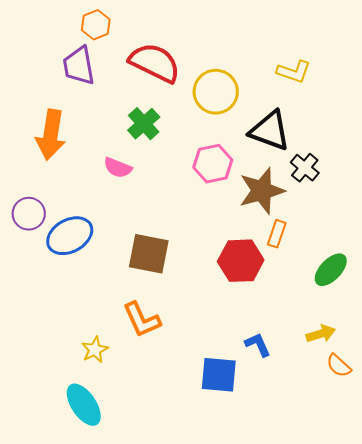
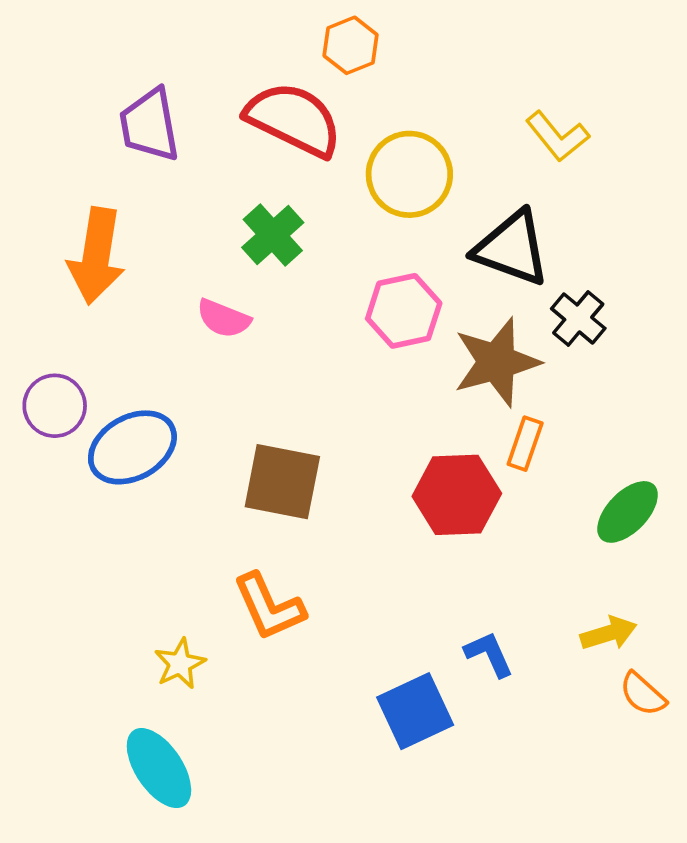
orange hexagon: (96, 25) -> (351, 45), moved
yellow L-shape: (294, 72) -> (557, 136), turned 32
blue square: (219, 375) -> (415, 711), turned -30

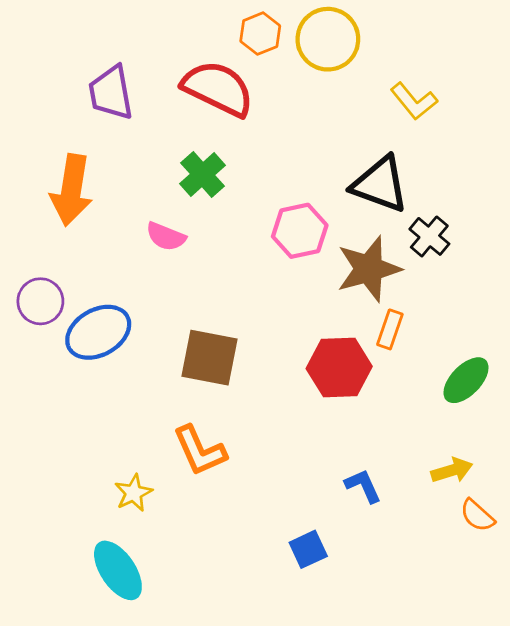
yellow circle: (409, 174) -> (328, 39), moved
blue square: (415, 711) -> (308, 549), moved, size x0.7

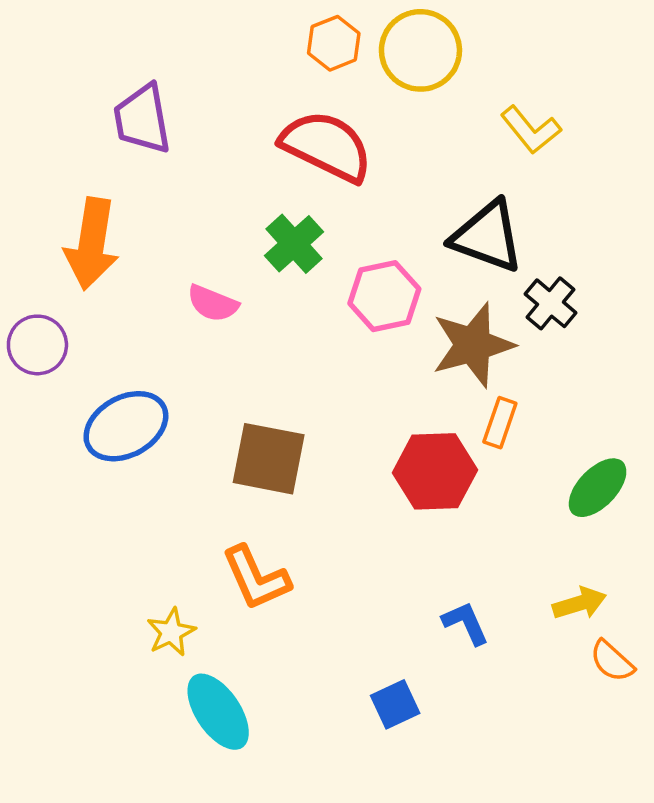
red semicircle: (218, 89) -> (327, 146), moved
green cross: (202, 174) -> (294, 244), moved
purple circle: (40, 301) -> (37, 345), moved
cyan ellipse: (118, 570) -> (218, 712), moved

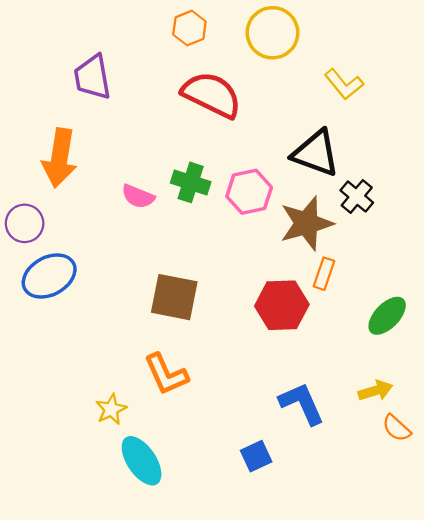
orange hexagon: (334, 43) -> (189, 28), moved
green cross: (294, 244) -> (191, 182), moved, turned -30
blue ellipse: (126, 426) -> (49, 276), moved
blue L-shape: (466, 623) -> (302, 403), size x1.5

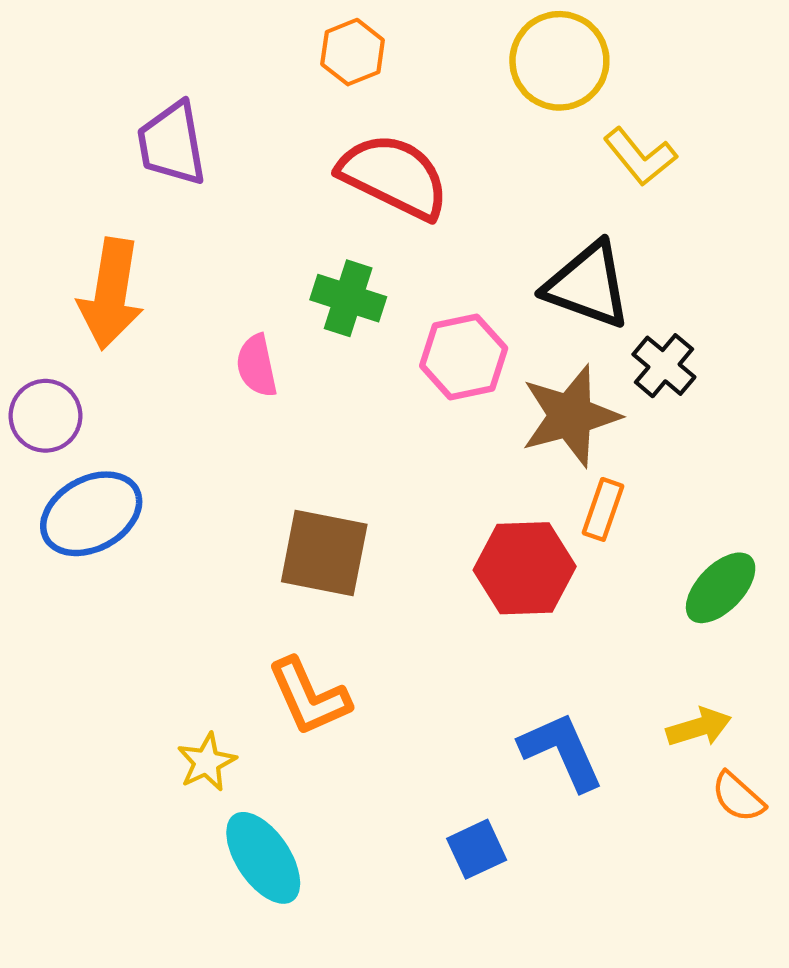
yellow circle: (272, 33) -> (559, 61), moved
green cross: (191, 182) -> (348, 298), moved
pink semicircle: (138, 196) -> (257, 366), turned 56

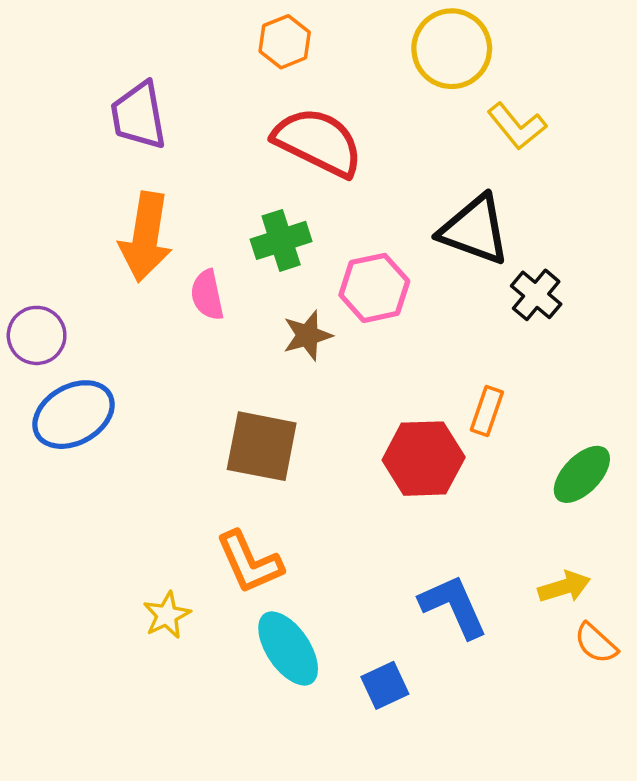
orange arrow: (111, 294) -> (146, 237), moved
green cross: (348, 298) -> (281, 240), turned -36
brown star: (570, 416) -> (307, 335), moved, size x0.6
cyan ellipse: (263, 858) -> (288, 649), moved

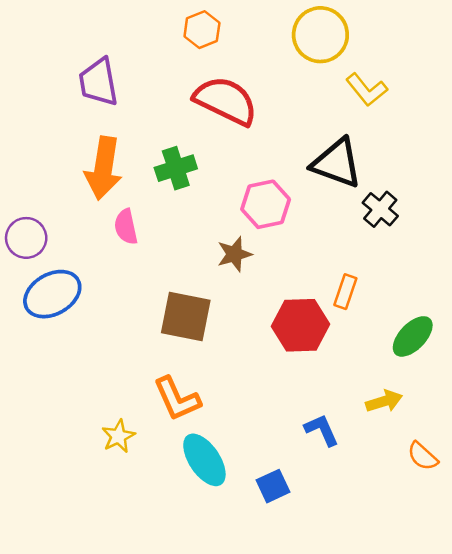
green cross: (281, 240) -> (176, 168), moved
pink semicircle: (207, 295) -> (126, 227), moved
brown star: (307, 335) -> (234, 254), moved
yellow arrow: (564, 587) -> (384, 401), moved
blue L-shape: (453, 606) -> (322, 430), size x0.7

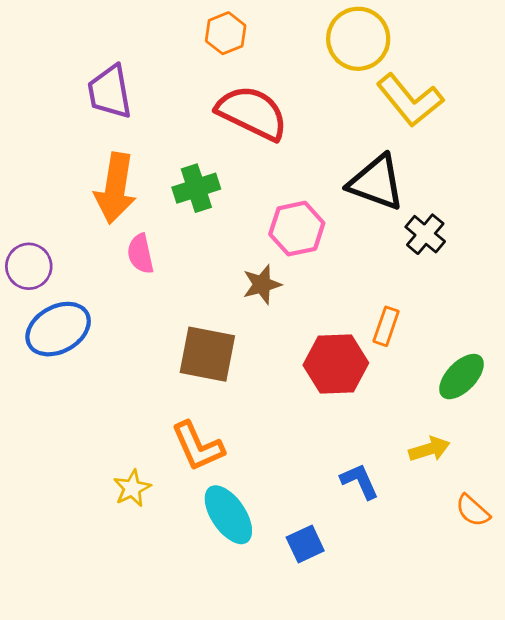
yellow L-shape: (367, 90) -> (410, 100), size x1.4

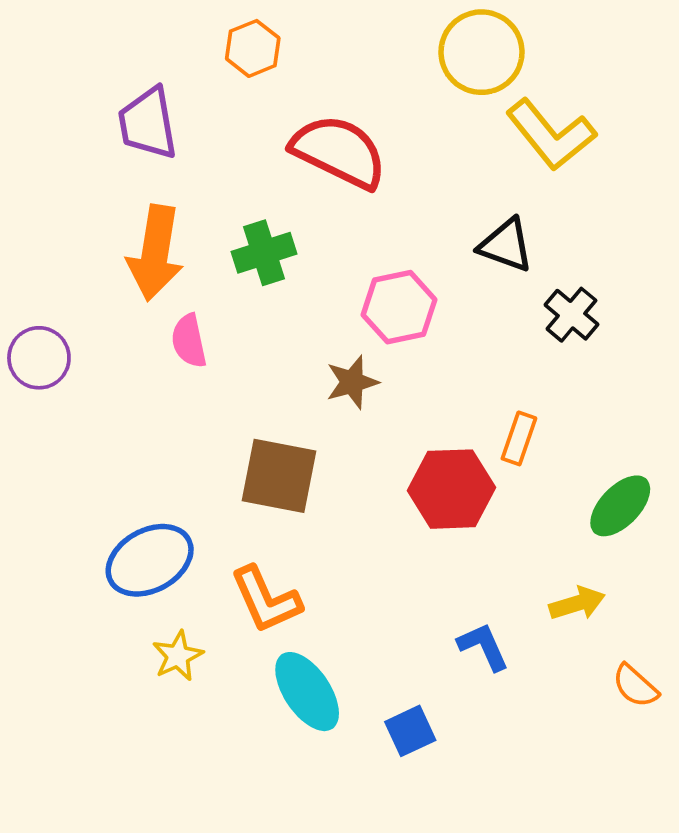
orange hexagon: (226, 33) -> (253, 48), moved
black triangle: (376, 183) -> (506, 245), size x0.7
blue ellipse: (58, 329) -> (150, 560), moved

